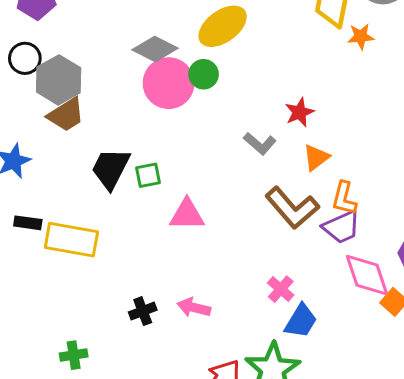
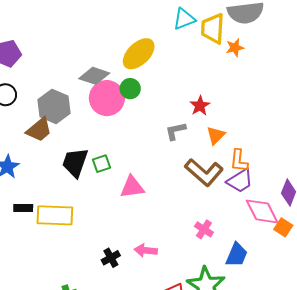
gray hexagon: (59, 80) -> (54, 106), moved
gray L-shape: (260, 143) -> (176, 131), turned 135
blue trapezoid: (301, 321) -> (237, 255), moved

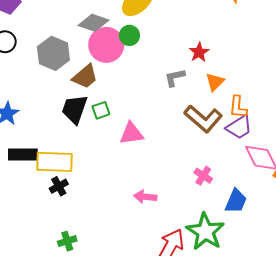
brown trapezoid: (39, 130) -> (85, 77), moved
black rectangle: (23, 208) -> (23, 155), size x1.5
black cross: (111, 258) -> (59, 186), moved

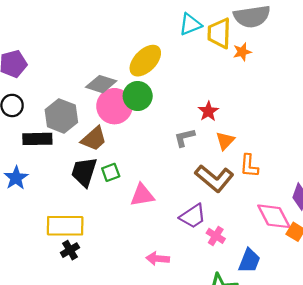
green circle: (129, 35) -> (138, 96), size x1.4
purple trapezoid: (239, 127) -> (193, 216), moved
black rectangle: (23, 155) -> (37, 139), moved

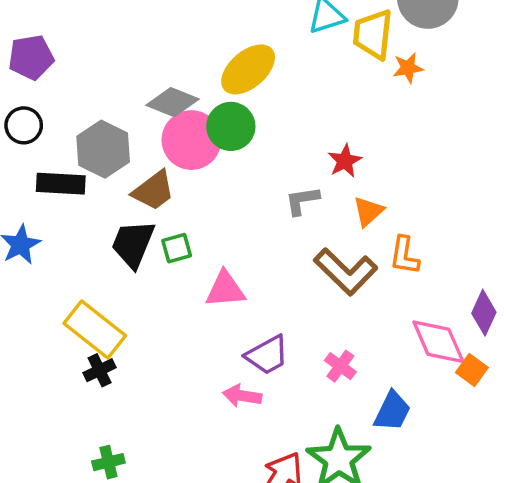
purple trapezoid: (193, 216) -> (267, 355), moved
yellow rectangle: (65, 226) -> (95, 330), turned 33

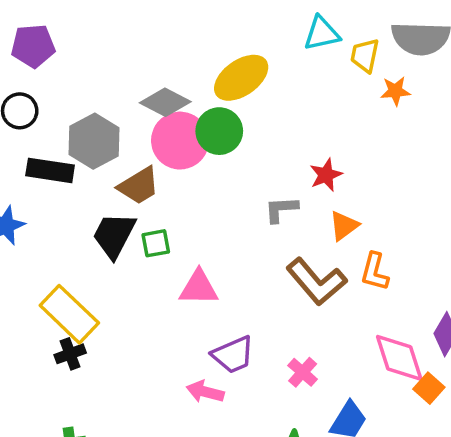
yellow trapezoid: (373, 34) -> (365, 55), size x0.7

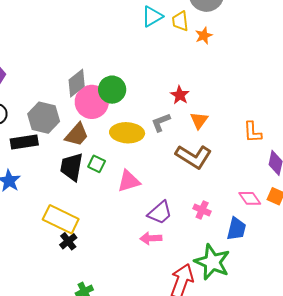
yellow ellipse: (241, 78) -> (127, 133), moved, turned 56
gray diamond: (165, 102) -> (77, 83), turned -48
green square: (156, 243) -> (97, 164), turned -36
orange L-shape: (375, 272) -> (252, 132), moved
pink diamond: (399, 358) -> (250, 198), moved, size x0.7

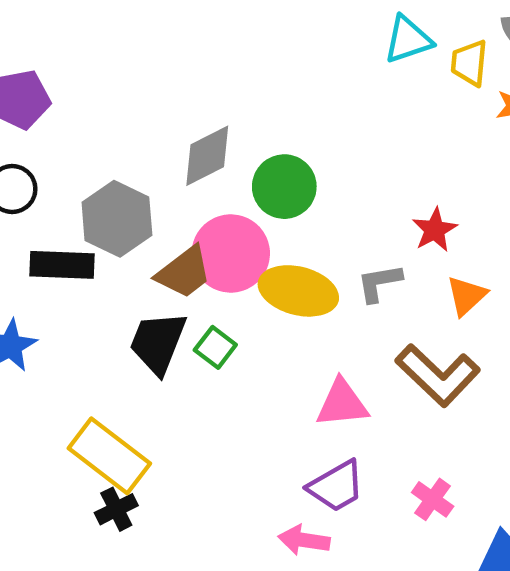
pink circle: (92, 102) -> (231, 254), moved
pink triangle: (129, 181) -> (342, 403), moved

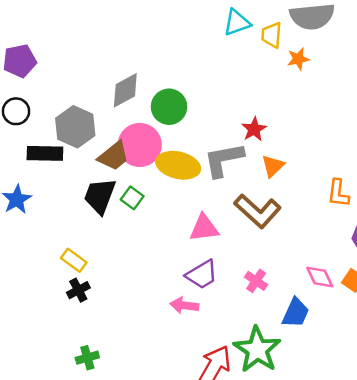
gray L-shape: (379, 283) -> (224, 160), size x1.6
yellow rectangle: (109, 456) -> (74, 260), size x0.6

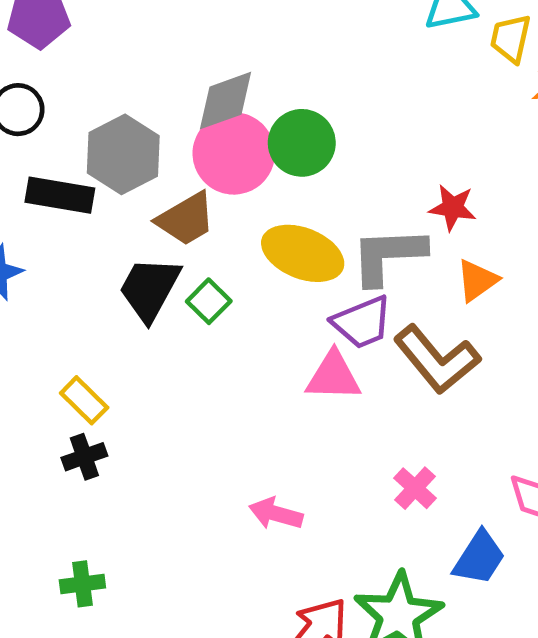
red star: (254, 129) -> (453, 208), turned 30
pink circle: (140, 145) -> (234, 153), moved
purple trapezoid: (202, 275) -> (362, 322), moved

